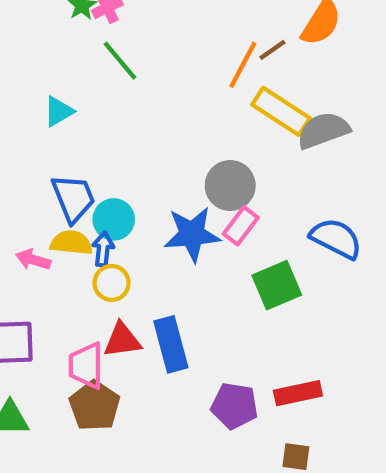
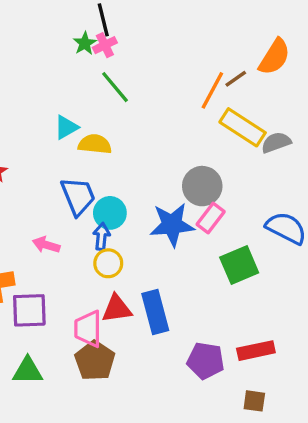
gray semicircle: (323, 130) -> (276, 142), size x0.7
yellow semicircle: (71, 243) -> (95, 144), moved

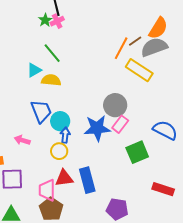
green line: (115, 87) -> (52, 53), moved
gray semicircle: (276, 142) -> (154, 47), moved, size x1.5
blue arrow: (102, 236) -> (65, 135), moved
red rectangle: (256, 351) -> (163, 189), moved, turned 30

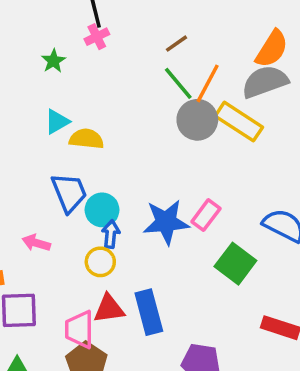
green star: (45, 20) -> (53, 61), moved
brown line: (135, 41) -> (177, 44), moved
green line: (52, 53) -> (178, 83), moved
gray circle: (115, 105) -> (197, 120), moved
green square: (137, 152) -> (235, 264), turned -30

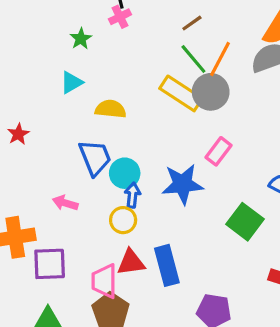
cyan triangle: (57, 122) -> (71, 82), moved
yellow rectangle: (239, 122) -> (181, 93), moved
pink rectangle: (206, 215) -> (218, 151), moved

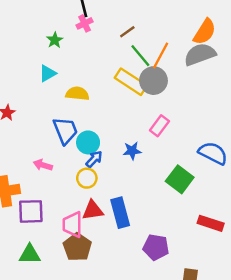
brown line: (192, 23) -> (127, 32), moved
blue star: (183, 184) -> (132, 151), size x0.6
blue arrow: (132, 195) -> (94, 159), turned 36

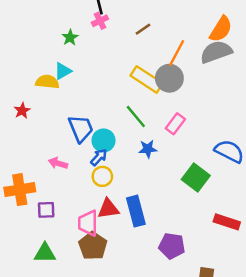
green line: (140, 56) -> (136, 117), moved
yellow semicircle: (77, 94) -> (47, 82), moved
blue arrow: (94, 159) -> (99, 157), moved
purple square: (31, 211) -> (46, 210), size x0.7

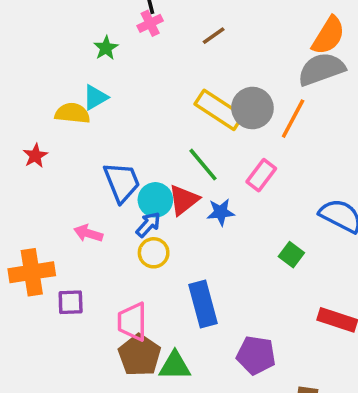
orange line: (177, 53) -> (293, 119), moved
green square: (196, 178) -> (291, 255), size x0.6
red triangle: (108, 209) -> (184, 200), moved, turned -30
green triangle: (45, 253) -> (175, 366), moved

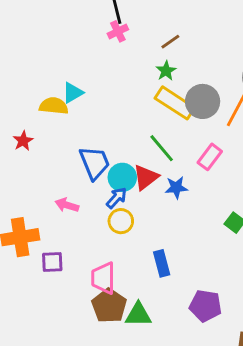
green star: (106, 48) -> (166, 71), moved
blue rectangle: (203, 304) -> (162, 263), size x0.7

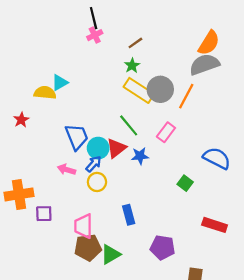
pink arrow: (67, 205) -> (66, 170), moved
brown pentagon: (109, 306) -> (88, 248), turned 30
green triangle: (138, 315) -> (111, 254), turned -30

